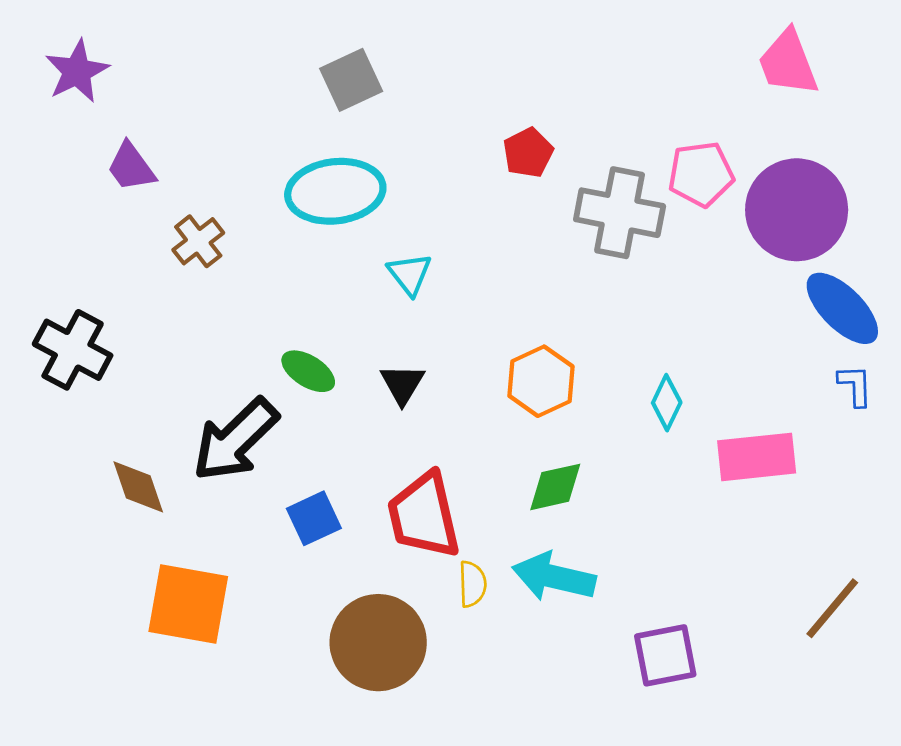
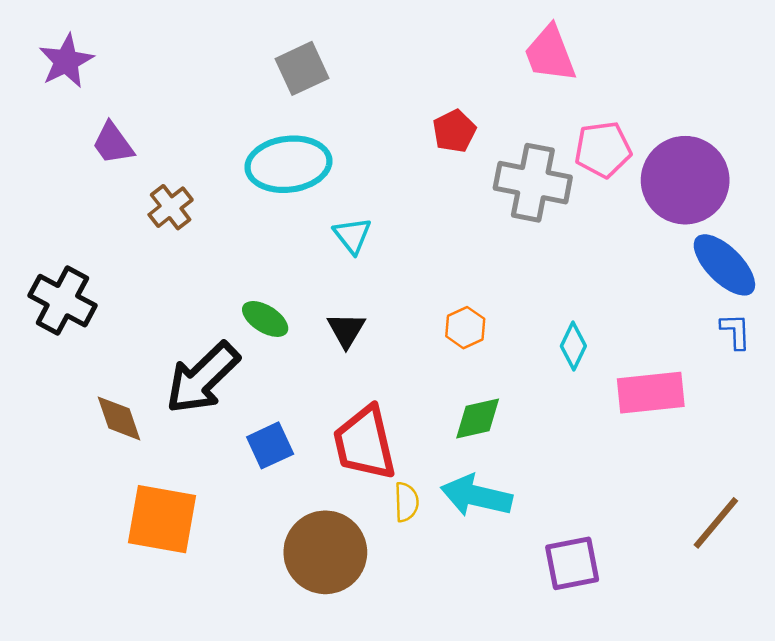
pink trapezoid: (788, 63) -> (550, 54), moved
orange hexagon: (541, 381) -> (465, 328), size x0.7

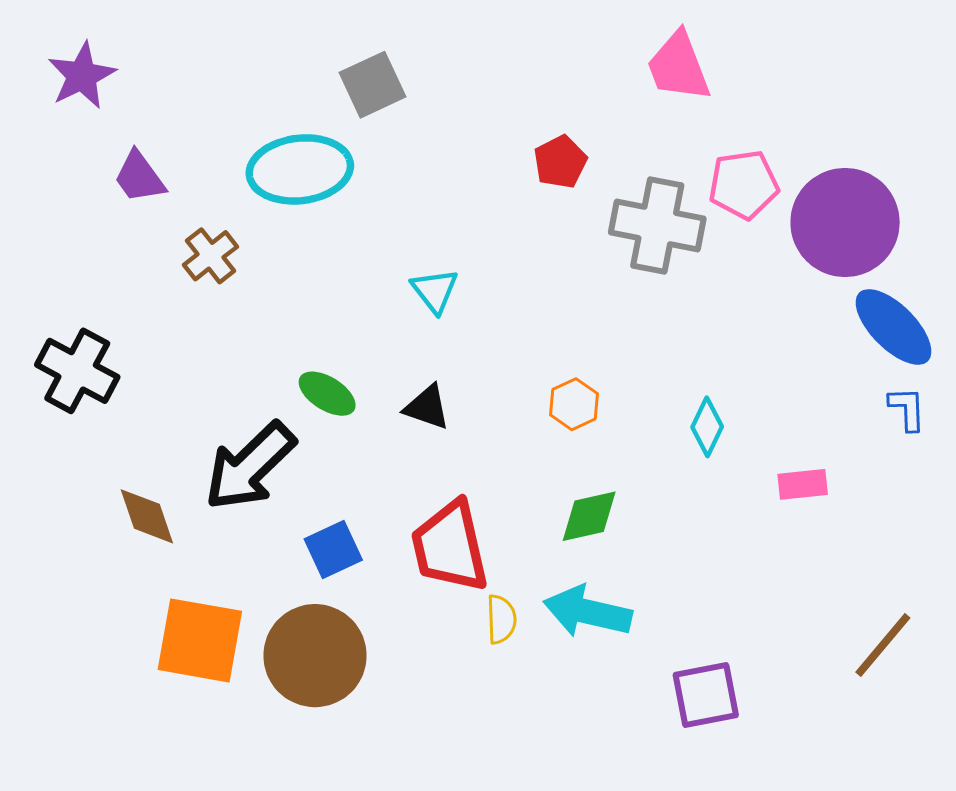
cyan ellipse: (288, 164) -> (300, 169), moved
black triangle: (346, 330) -> (427, 407), turned -42
pink rectangle: (651, 393) -> (803, 484), size x0.6
brown circle: (325, 552) -> (315, 656), moved

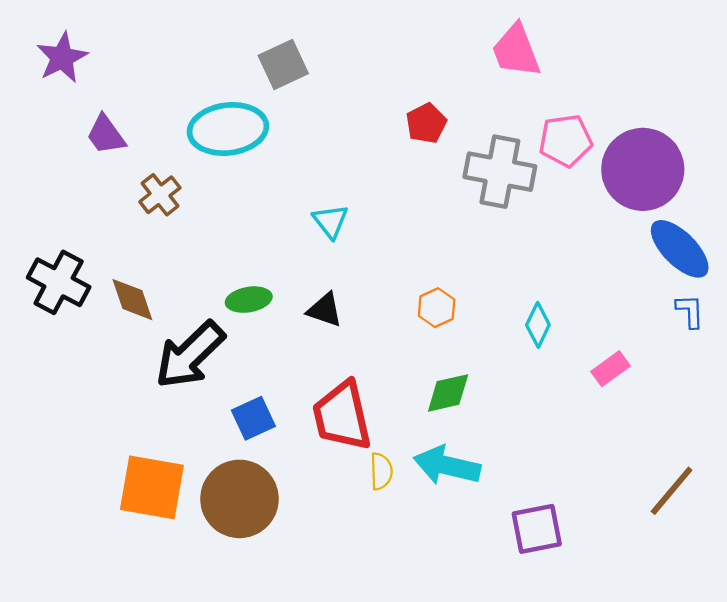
green ellipse: (327, 394) -> (249, 300), turned -42
pink rectangle: (803, 484) -> (611, 369), turned -30
brown diamond: (147, 516) -> (132, 300), moved

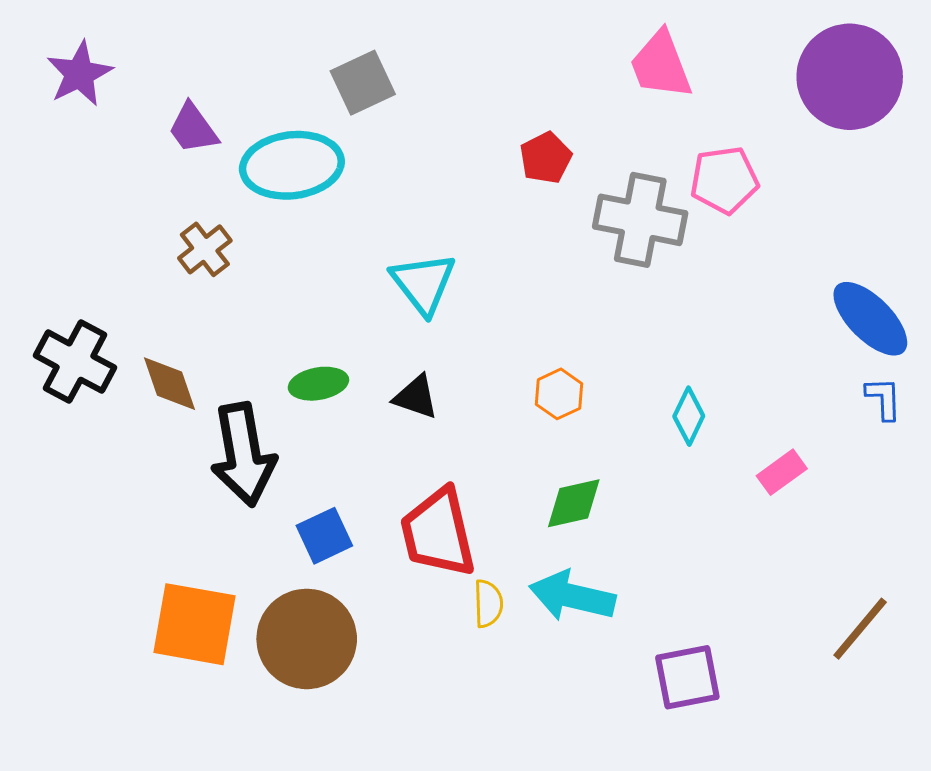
purple trapezoid: (106, 135) -> (193, 128), moved
purple circle: (643, 169) -> (850, 77), moved
cyan triangle: (330, 221) -> (423, 283), size x1.4
black arrow: (190, 355) -> (243, 454), turned -56

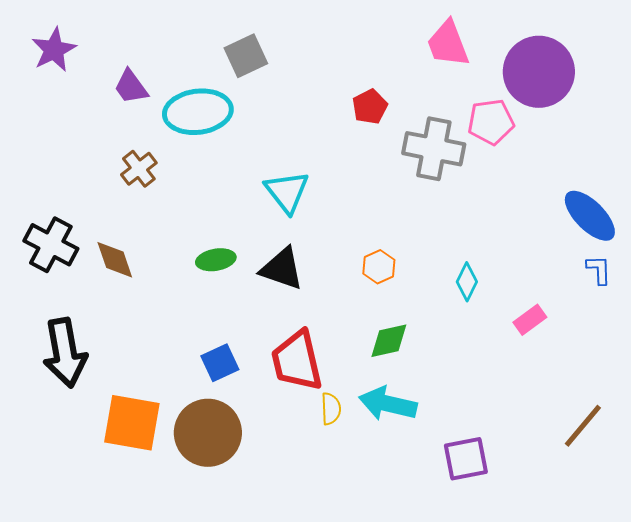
purple circle: (850, 77) -> (539, 72), moved
black triangle: (416, 397) -> (282, 269), size x1.4
black arrow: (243, 454) -> (65, 353), moved

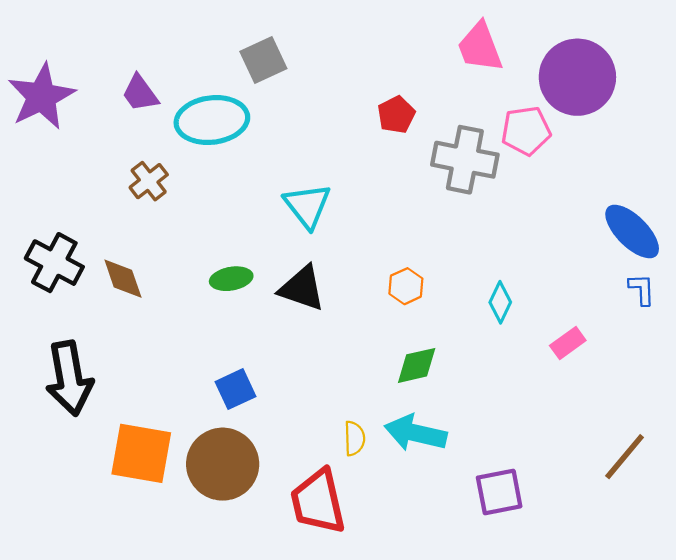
purple star: (54, 50) -> (41, 96), moved, size x1.4
red trapezoid: (297, 361) -> (318, 502), moved

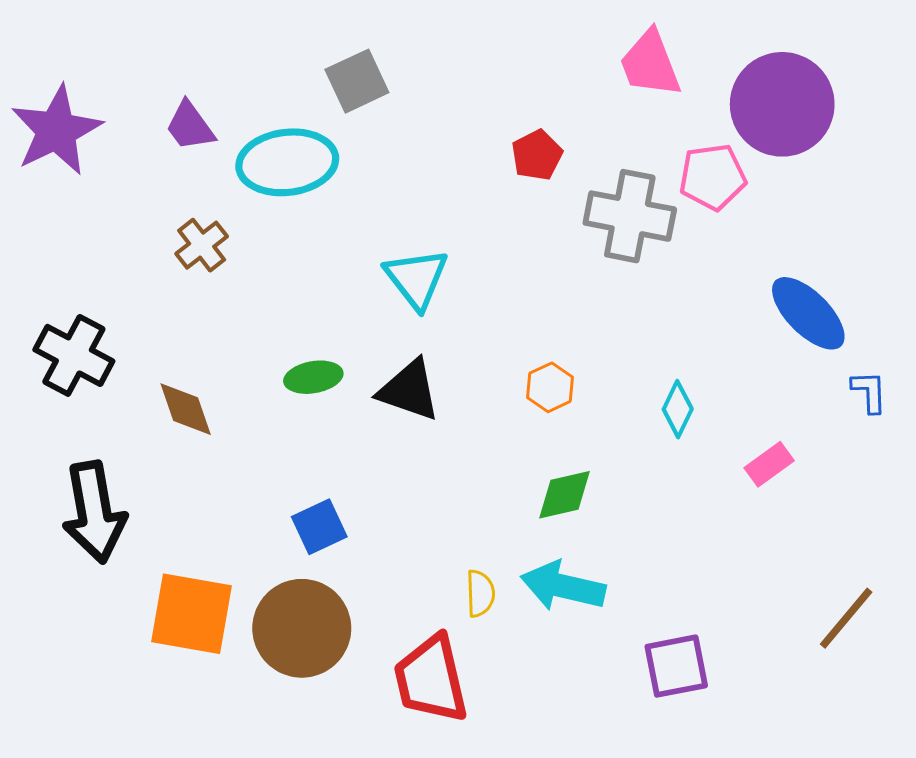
blue ellipse: (632, 231) -> (808, 313), moved
brown diamond: (123, 279) -> (186, 409), moved

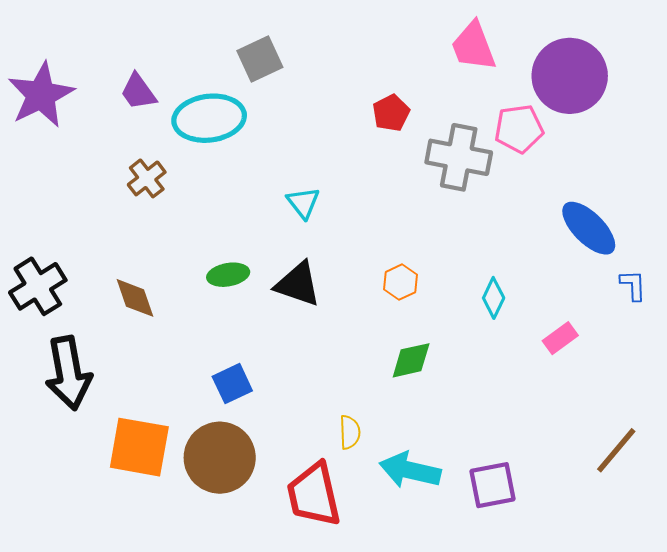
cyan triangle: (416, 278) -> (303, 203), size x0.7
black cross: (74, 355) -> (38, 286), moved, turned 30
cyan arrow: (563, 586) -> (410, 470), moved

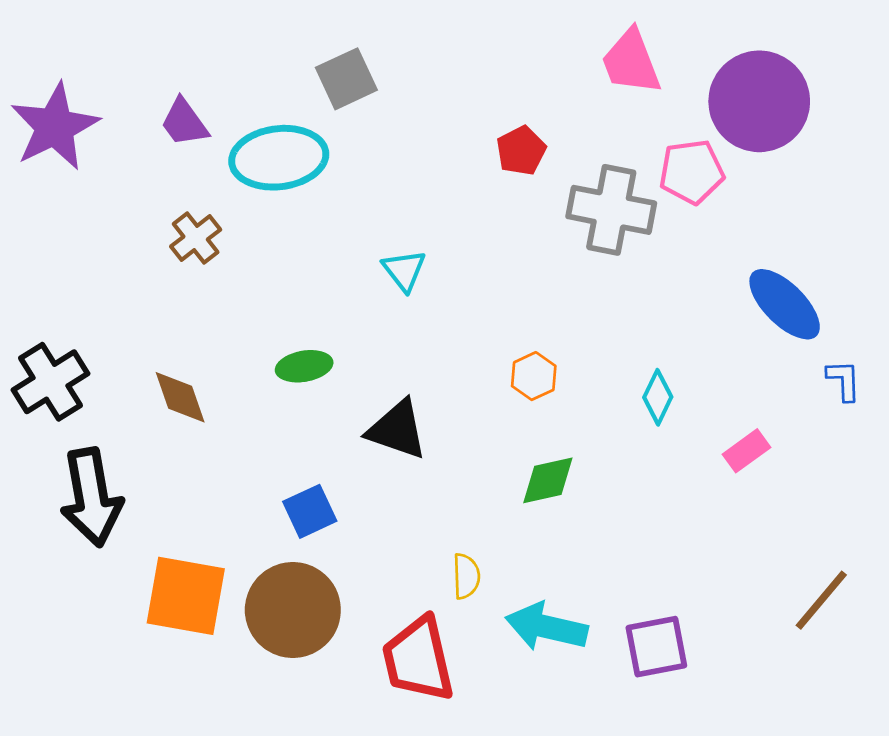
black triangle: (298, 284) -> (397, 430), moved

